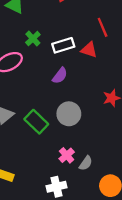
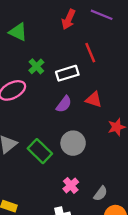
red line: (103, 27) -> (90, 53), moved
red triangle: (89, 50) -> (94, 100), moved
gray semicircle: (86, 163) -> (101, 193), moved

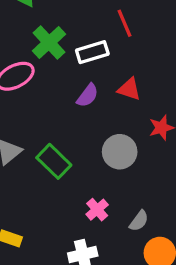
green cross: (36, 66) -> (49, 43), size x1.5
gray circle: (73, 143) -> (120, 152), moved

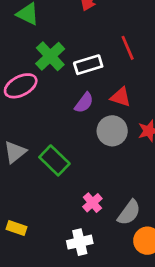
red line: (124, 23) -> (128, 48), moved
gray circle: (120, 152) -> (112, 131), moved
gray semicircle: (139, 221) -> (129, 213), size x1.4

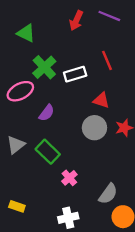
purple semicircle: (84, 103) -> (47, 113), moved
pink cross: (92, 203) -> (69, 178), moved

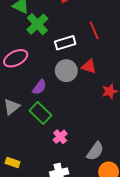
green cross: (44, 67) -> (37, 24), moved
purple semicircle: (47, 113) -> (39, 87), moved
gray circle: (94, 128) -> (66, 71), moved

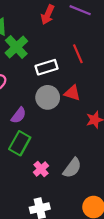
green rectangle: (40, 113) -> (20, 143), turned 75
gray semicircle: (95, 151) -> (72, 168), moved

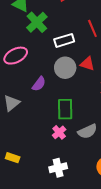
green rectangle: (20, 143) -> (65, 109), moved, turned -30
gray semicircle: (72, 168) -> (87, 131), turned 30

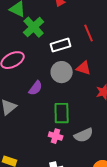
pink cross: (59, 132) -> (56, 136), turned -32

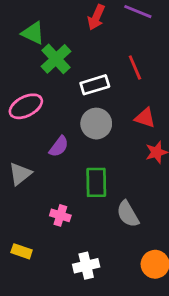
red triangle: (84, 68) -> (145, 118), moved
gray semicircle: (84, 135) -> (128, 214), turned 84
pink cross: (56, 136) -> (60, 215), moved

